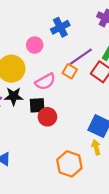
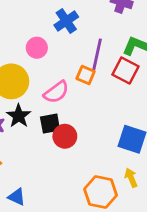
purple line: (81, 57) -> (97, 55), turned -35
black star: (14, 96) -> (19, 116), turned -30
yellow arrow: (96, 147) -> (131, 178), moved

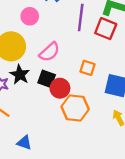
orange square: (86, 75) -> (87, 68), moved
black square: (50, 124) -> (47, 79), turned 36
orange hexagon: (101, 192) -> (75, 108), moved

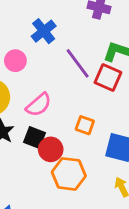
purple line: (81, 18) -> (78, 63), turned -45

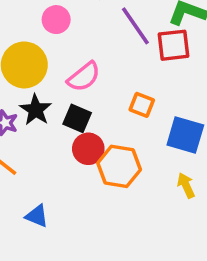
red square: (108, 77) -> (173, 45), turned -32
red circle: (51, 149) -> (88, 149), moved

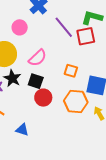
orange hexagon: (119, 166) -> (76, 101), moved
blue triangle: (37, 216) -> (22, 130), moved

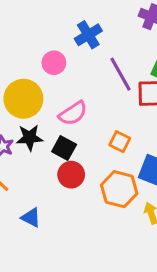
black star: (12, 78) -> (30, 138), turned 30

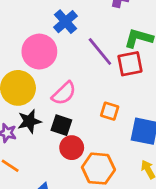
pink circle: (54, 63) -> (39, 52), size x1.6
orange hexagon: (119, 189) -> (98, 169), moved

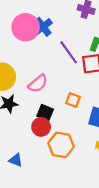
pink circle: (39, 52) -> (26, 27), moved
black square: (61, 125) -> (45, 113), moved

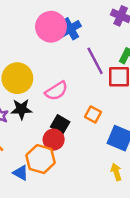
orange hexagon: (61, 145) -> (41, 159), moved

